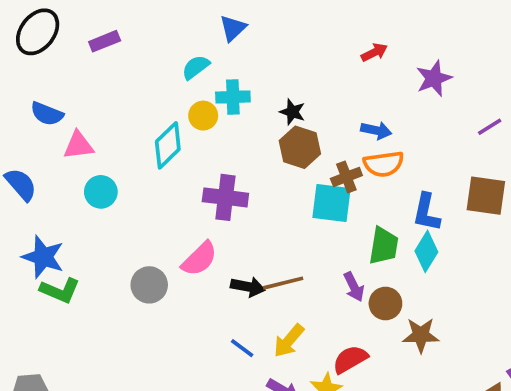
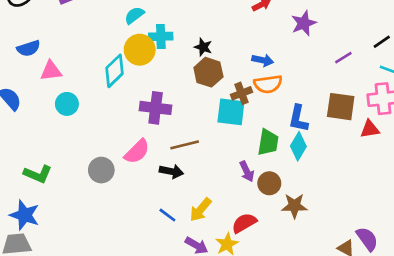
blue semicircle: (47, 114) -> (29, 48), turned -40
yellow circle: (203, 116) -> (140, 50), size x1.5
blue star: (43, 257) -> (25, 215), moved
brown line: (283, 283) -> (185, 145), moved

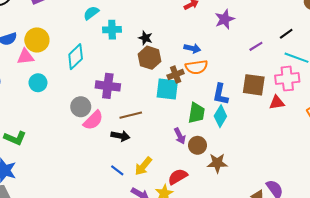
yellow circle: (140, 50) -> (37, 40), moved
gray circle: (101, 170) -> (81, 107), moved

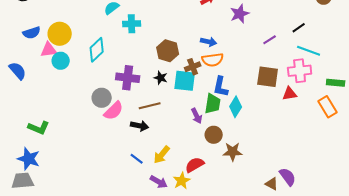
black star: (145, 38) -> (161, 78), moved
cyan circle: (38, 83) -> (61, 61), moved
blue L-shape: (220, 94) -> (221, 87), moved
purple arrow: (180, 136) -> (197, 116), moved

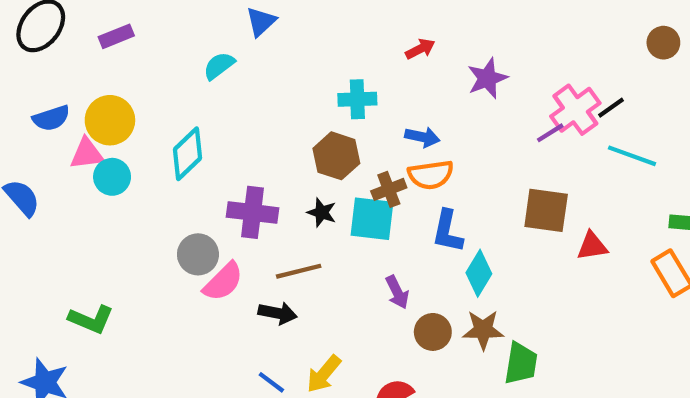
cyan cross: (132, 24) -> (357, 99), moved
pink cross: (300, 71) -> (575, 110), moved, turned -30
green trapezoid: (213, 104) -> (521, 363), moved
green L-shape: (39, 128) -> (91, 319), moved
brown star: (233, 152) -> (483, 330), moved

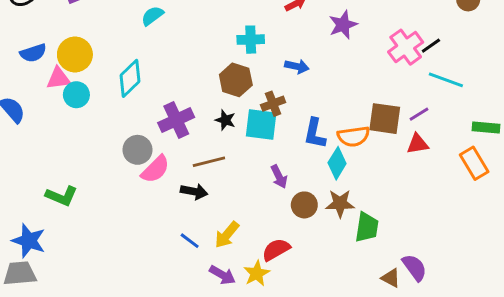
purple line: (550, 133) -> (419, 114), moved
orange semicircle: (431, 175) -> (353, 136), moved
purple cross: (252, 212) -> (176, 120), turned -32

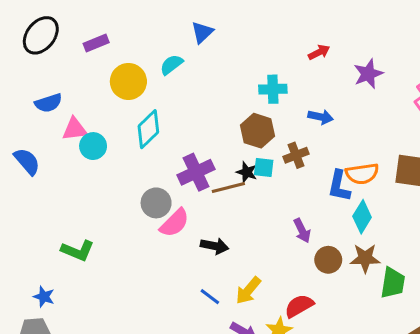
yellow circle: (75, 54) -> (128, 81), moved
cyan square: (261, 125) -> (264, 168), moved, size x0.6
orange semicircle: (353, 136) -> (362, 174), moved
brown line: (209, 162) -> (228, 188), moved
blue star: (29, 241) -> (44, 297), size x0.6

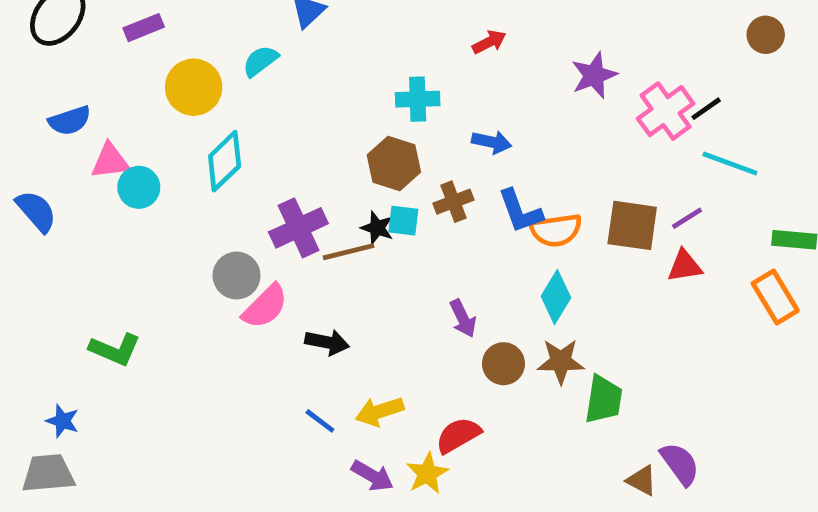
purple star: (368, 74) -> (594, 75), moved
blue L-shape: (339, 186) -> (520, 211), moved, turned -32
yellow arrow: (248, 291) -> (380, 411), turned 32

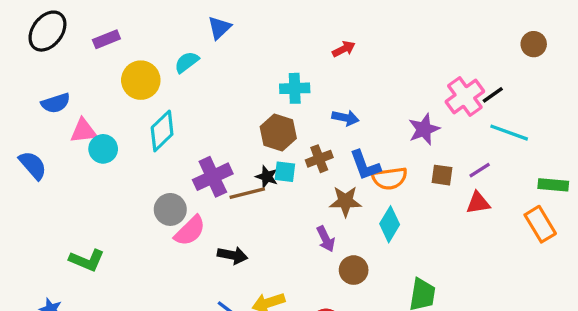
purple star: (594, 75) -> (424, 129), moved
brown square: (632, 225) -> (442, 175), size x0.6
brown star: (561, 361) -> (345, 201), moved

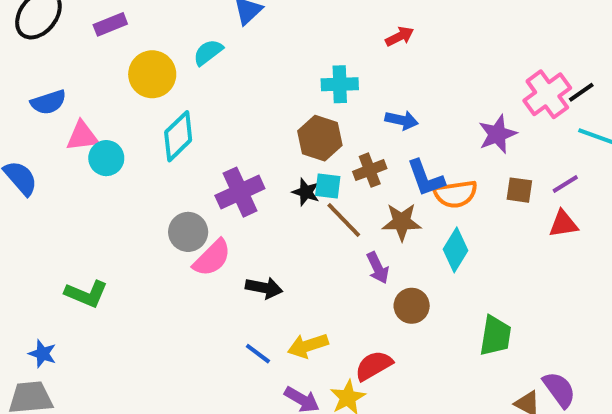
brown line: (247, 193) -> (344, 220), moved, turned 60

